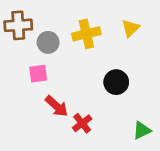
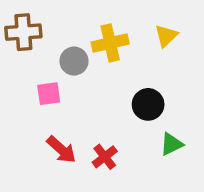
gray circle: (48, 42) -> (74, 61), moved
red arrow: (57, 106) -> (61, 150), moved
green triangle: (142, 130) -> (172, 144), moved

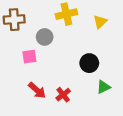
yellow cross: (110, 43) -> (66, 14), moved

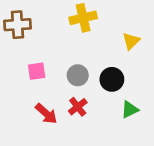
yellow triangle: (100, 22) -> (131, 41), moved
gray circle: (45, 37) -> (78, 75), moved
red cross: (63, 95) -> (78, 107), moved

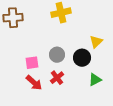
yellow triangle: (131, 41) -> (96, 42), moved
pink square: (37, 71) -> (32, 63), moved

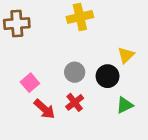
pink square: (32, 63) -> (30, 83), moved, turned -32

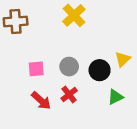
yellow cross: (80, 17) -> (74, 15), turned -30
yellow triangle: (126, 55) -> (123, 59), moved
pink square: (30, 83) -> (36, 69), moved, turned 35

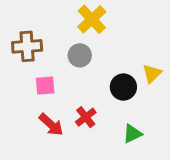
brown cross: (16, 21) -> (27, 46), moved
gray circle: (69, 67) -> (80, 55), moved
green triangle: (115, 97) -> (132, 134), moved

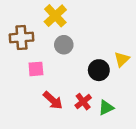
yellow cross: (92, 19) -> (55, 16), moved
red cross: (86, 117) -> (83, 102), moved
red arrow: (51, 125) -> (53, 100), moved

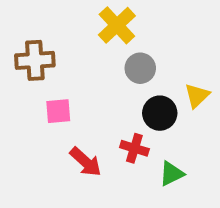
yellow cross: (55, 16) -> (117, 25), moved
gray circle: (64, 45) -> (140, 68), moved
red cross: (83, 102) -> (134, 148), moved, turned -35

